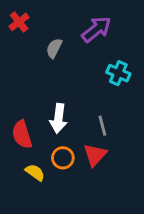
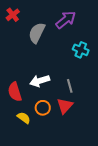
gray semicircle: (54, 48) -> (37, 33), size x1.5
white arrow: (58, 118) -> (40, 81), turned 66

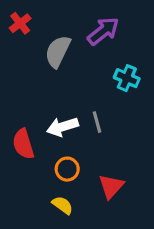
gray line: (70, 86) -> (97, 122), moved
red triangle: (65, 106) -> (111, 186), moved
yellow semicircle: (24, 118) -> (62, 205), moved

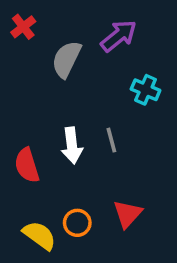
white arrow: (62, 127) -> (72, 146), turned -80
orange circle: (67, 169) -> (77, 223), moved
yellow semicircle: (62, 205) -> (39, 235), moved, size x1.4

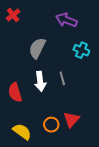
purple arrow: (119, 36) -> (66, 20), turned -120
gray semicircle: (66, 59) -> (37, 48), moved
orange circle: (77, 223) -> (51, 125), moved

